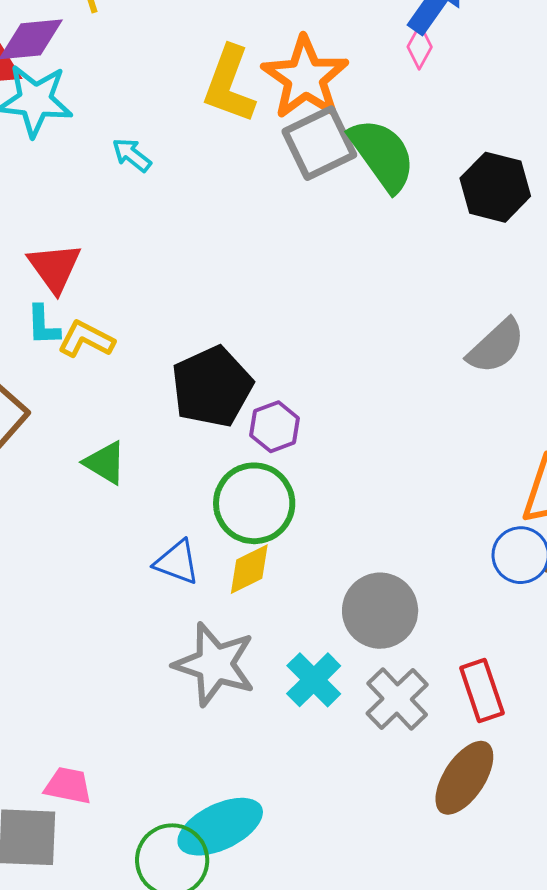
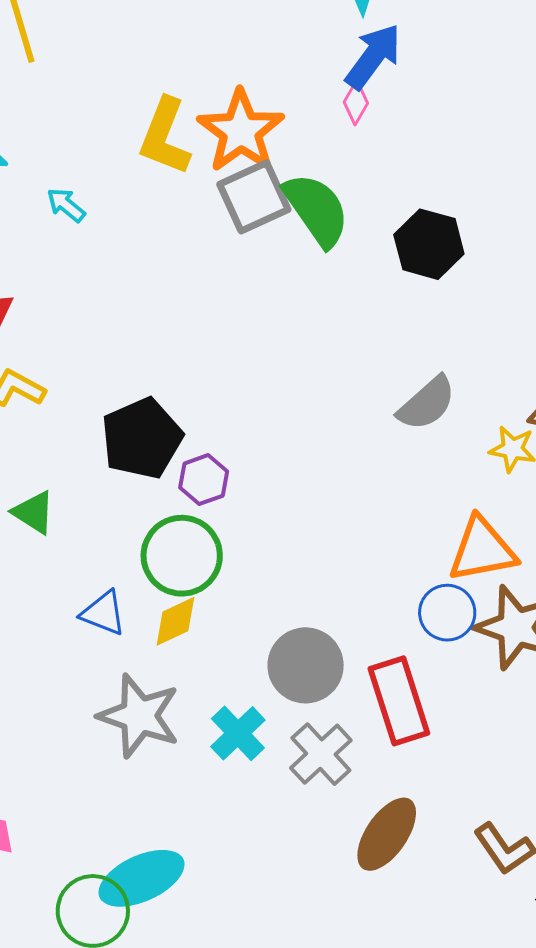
red rectangle: (482, 691) -> (399, 701), moved, size x1.4

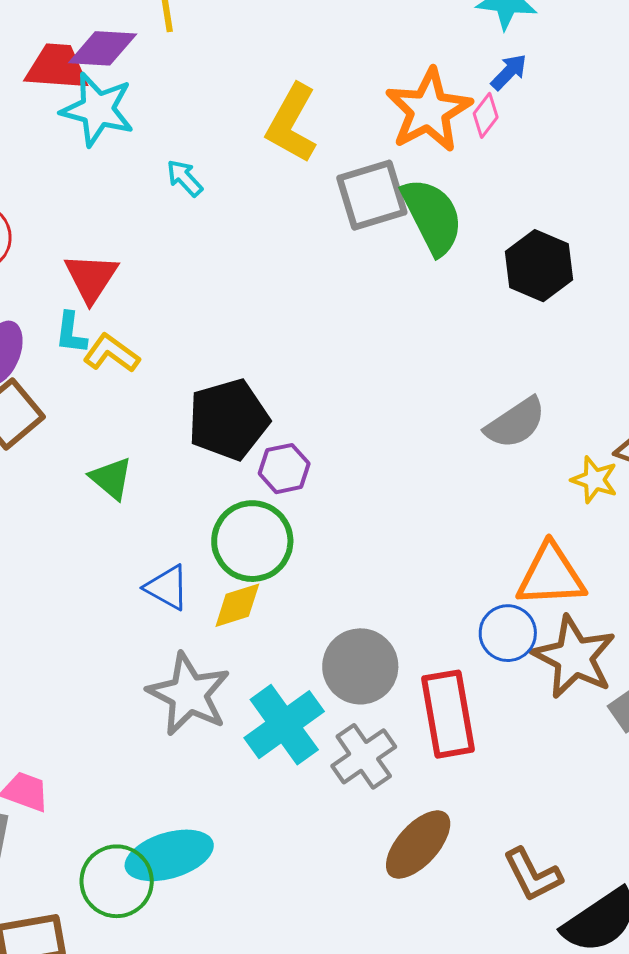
blue arrow: (373, 56) -> (509, 72), size x0.6
orange star: (241, 131) -> (429, 110), moved
cyan cross: (238, 733) -> (284, 725), size x1.4

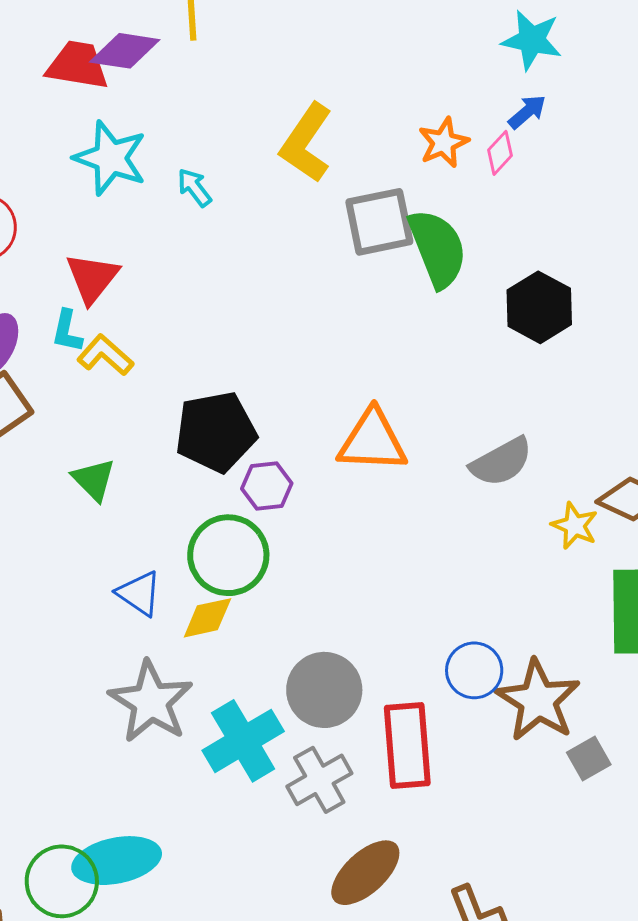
cyan star: (97, 109) -> (110, 158), moved
orange star: (429, 110) -> (444, 143), size x0.6
orange triangle: (551, 575) -> (372, 441), moved

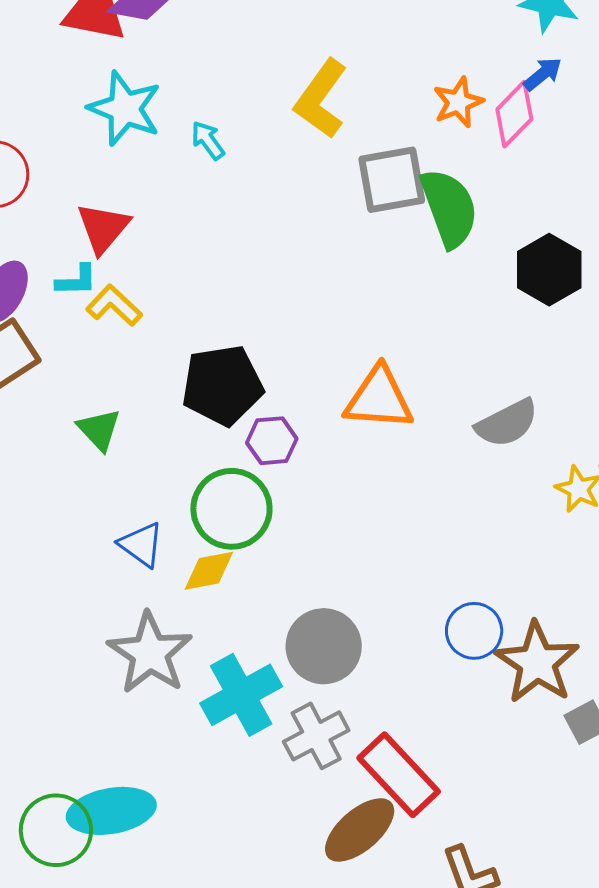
pink diamond: (500, 153) -> (514, 114), size x1.5
cyan L-shape: (67, 331) -> (77, 280), turned -105
red rectangle: (407, 745) -> (399, 775), moved, turned -40

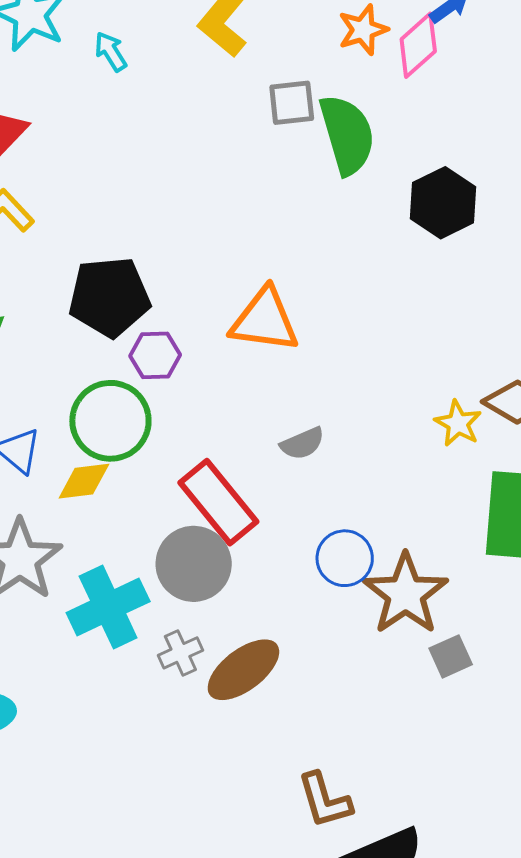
gray square: (392, 180) -> (292, 103), size x0.7
gray semicircle: (507, 423) -> (302, 443), moved, size x0.7
gray cross: (316, 736) -> (180, 653), size x0.7
red rectangle: (399, 775) -> (218, 502), moved
brown ellipse: (360, 830) -> (243, 670), moved

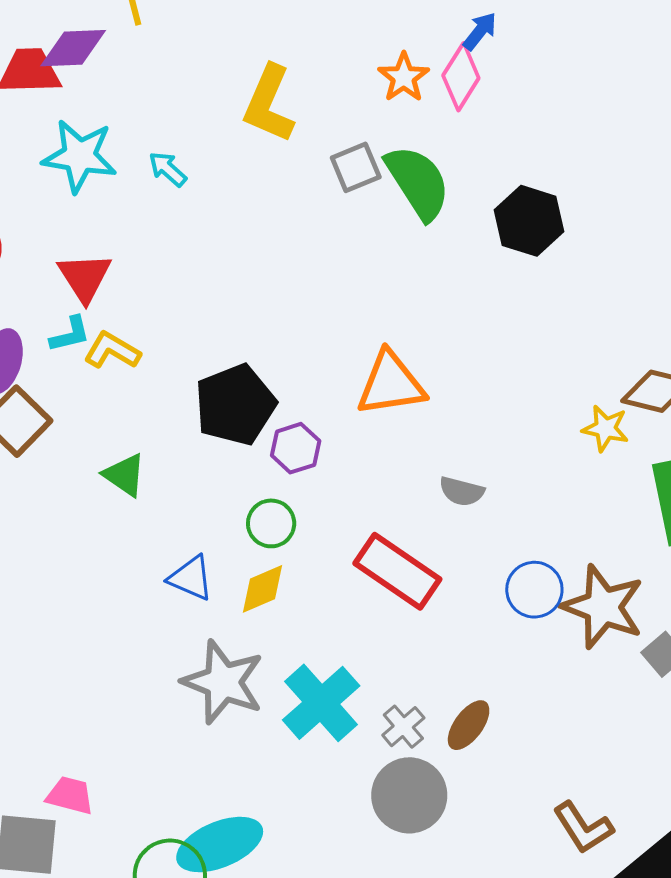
green circle: (110, 421) -> (271, 523), size x0.6
gray semicircle: (302, 443) -> (462, 491), turned 54
gray circle: (194, 564) -> (409, 795), moved
brown ellipse: (243, 670) -> (469, 725), size x0.7

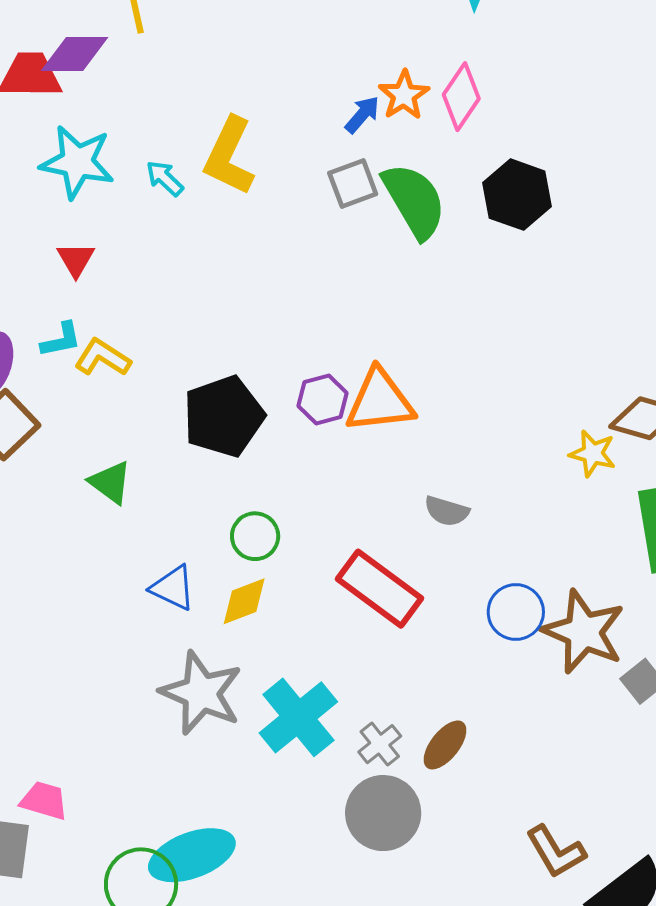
blue arrow: (480, 31) -> (362, 115), moved
yellow L-shape: (269, 104) -> (229, 156), moved
black hexagon: (529, 221) -> (517, 195), moved
red triangle: (85, 277) -> (76, 259), moved, size x0.7
purple hexagon: (296, 448) -> (323, 400), moved

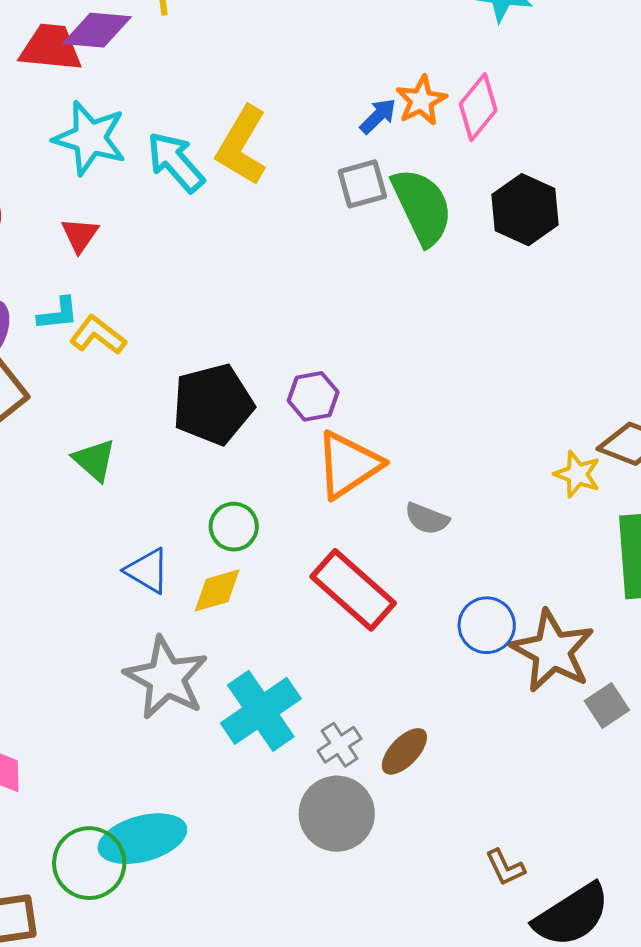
cyan arrow: (165, 178) -> (176, 162), size x1.6
orange triangle: (380, 401) -> (348, 465), moved, turned -32
brown L-shape: (556, 852) -> (505, 867), size x0.7

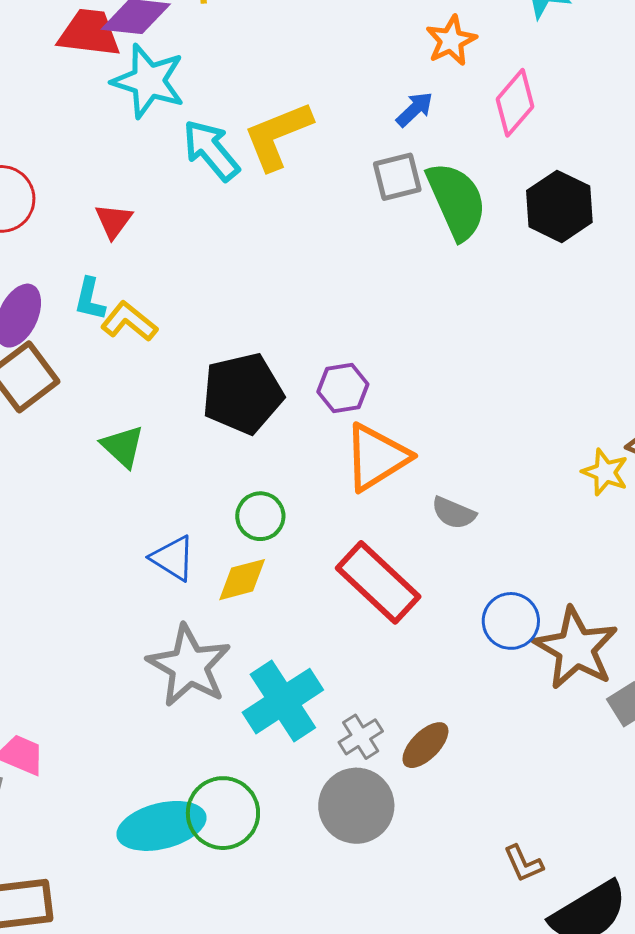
orange star: (421, 101) -> (451, 41), moved
cyan star: (90, 138) -> (148, 81), moved
yellow L-shape: (242, 146) -> (278, 136), turned 36
cyan L-shape: (58, 314) -> (90, 299), turned 108
green circle: (89, 863) -> (223, 813), moved

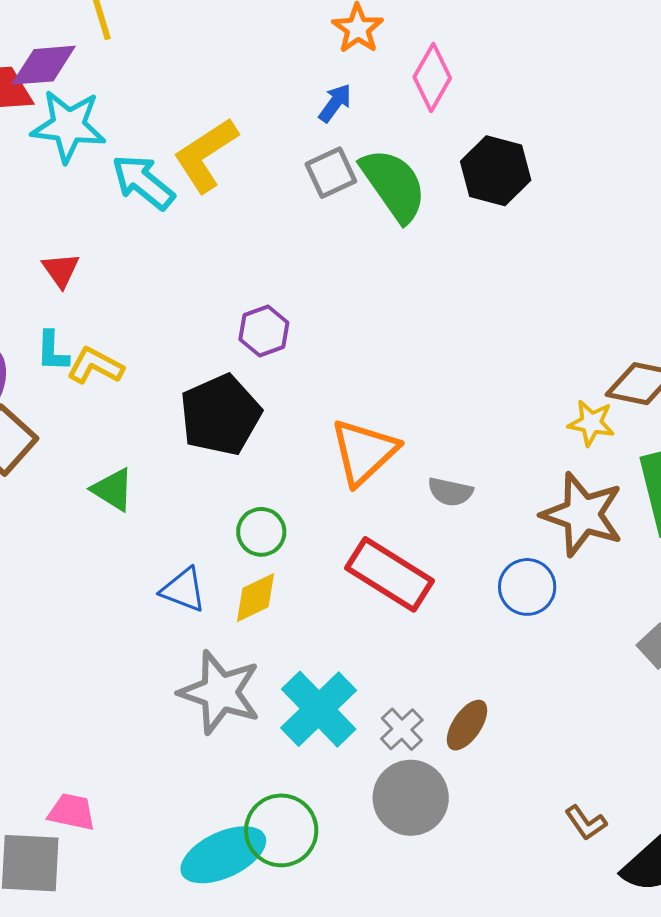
purple hexagon: (343, 388) -> (264, 331), moved
brown star: (576, 648) -> (582, 514), moved

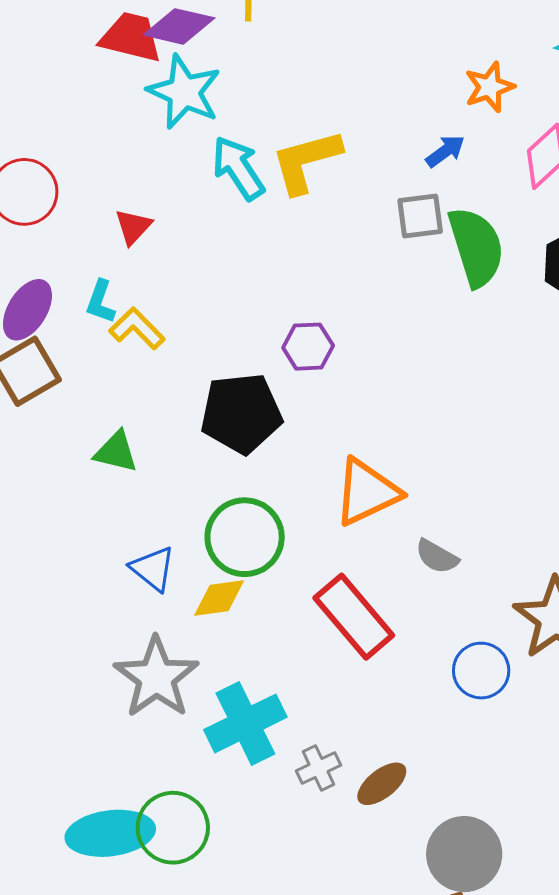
green triangle: (113, 490) -> (116, 452), turned -36
green circle: (261, 532) -> (245, 537), size x1.6
gray circle: (411, 798) -> (464, 854), moved

